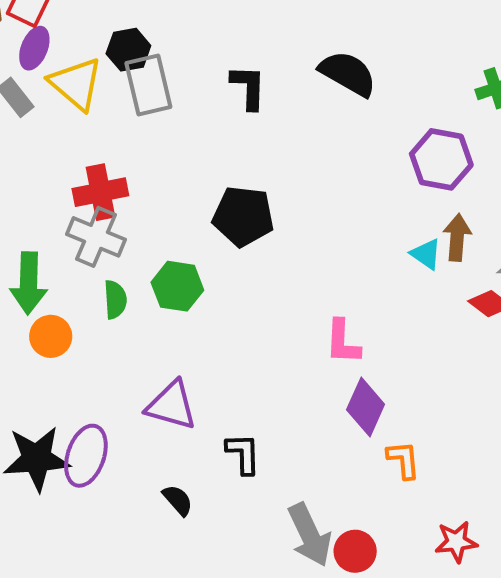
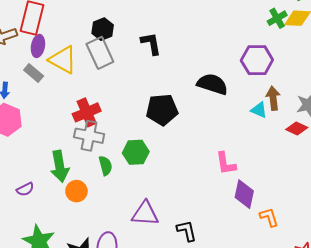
black hexagon: (128, 50) -> (103, 29), moved
black semicircle: (348, 74) -> (212, 84), moved

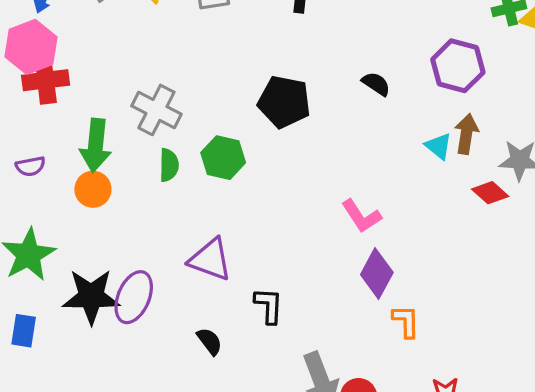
black semicircle: (212, 84) -> (376, 84), size x0.6
red cross: (87, 112) -> (46, 80), moved
pink L-shape: (226, 163) -> (361, 216), turned -40
orange circle: (76, 191) -> (93, 189), moved

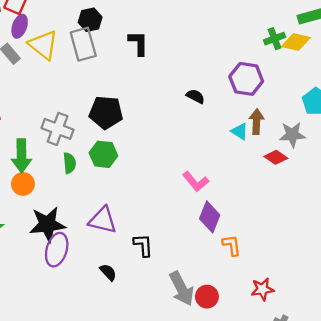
black pentagon: (284, 102) -> (106, 112), moved
black star: (91, 296) -> (47, 224), moved

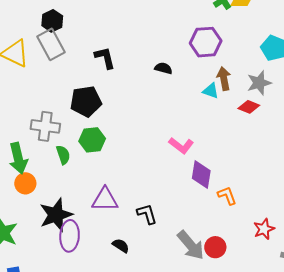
black L-shape: (138, 43) -> (105, 58), moved

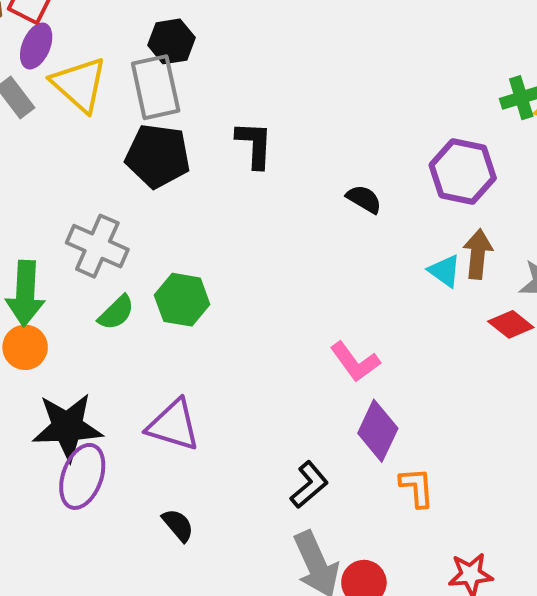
black pentagon: (86, 101) -> (158, 156), moved
green semicircle: (63, 155) -> (116, 313), turned 48
black L-shape: (147, 214) -> (309, 485), moved, turned 50

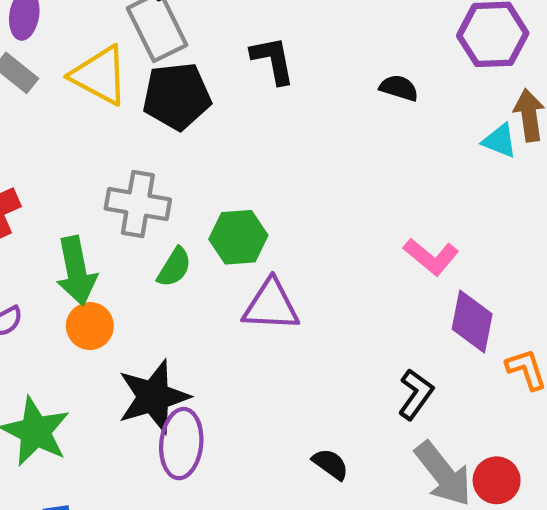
yellow triangle: (79, 84) -> (100, 75), moved
purple triangle: (173, 425) -> (271, 305), moved
black semicircle: (178, 525) -> (330, 464), moved

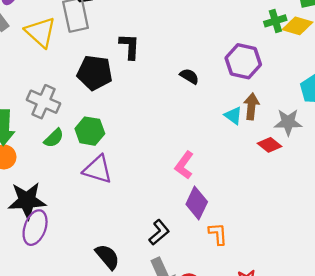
black pentagon: (177, 96) -> (95, 73), moved
pink L-shape: (431, 257) -> (184, 165), turned 72
black semicircle: (330, 464) -> (107, 257), size x1.4

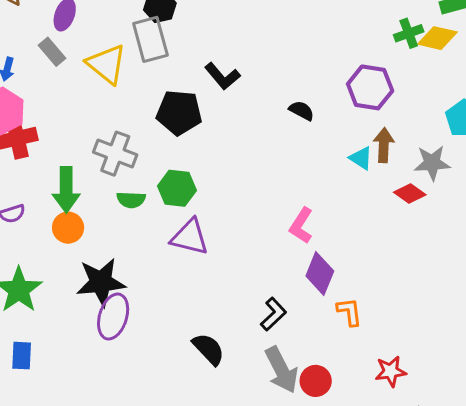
black L-shape: (130, 46) -> (222, 76), turned 140
green semicircle: (54, 138) -> (131, 200), turned 50

